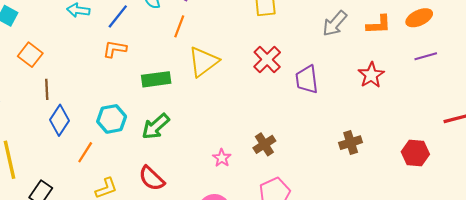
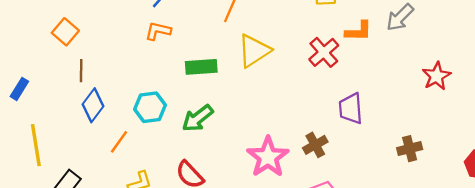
orange L-shape: (379, 25) -> (359, 31), moved
purple trapezoid: (307, 79) -> (351, 109), moved
pink star: (222, 158) -> (268, 157), size x2.0

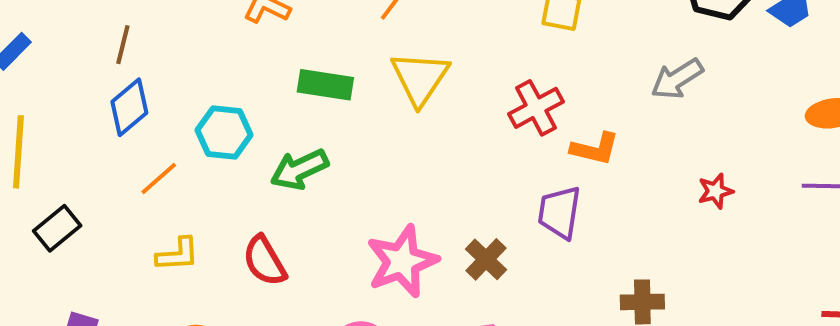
orange L-shape: (359, 31) -> (595, 149), moved
yellow triangle: (254, 51) -> (420, 78), turned -36
red star: (436, 76) -> (715, 191), size x0.7
brown cross: (315, 145) -> (486, 259), turned -30

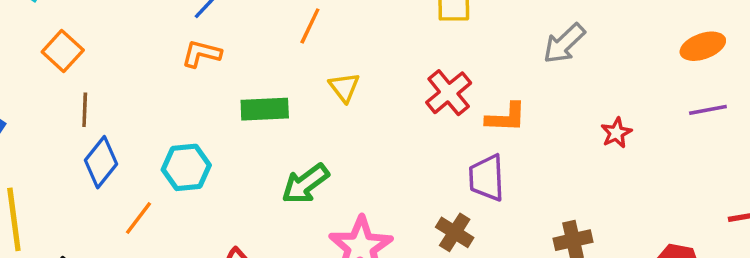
yellow triangle: (420, 78) -> (344, 87), size x0.6
green arrow: (299, 169) -> (305, 184), moved
brown cross: (486, 259) -> (455, 232), moved

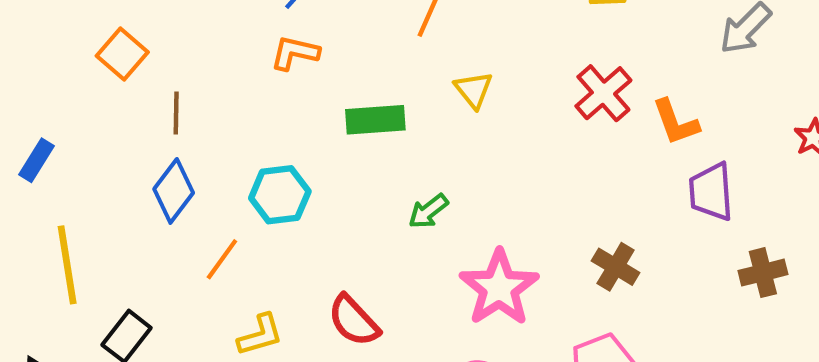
brown line: (85, 110) -> (176, 113), moved
orange L-shape: (506, 117) -> (676, 122), turned 69
purple trapezoid: (487, 178) -> (711, 192), moved
green arrow: (305, 184) -> (428, 211), size x0.7

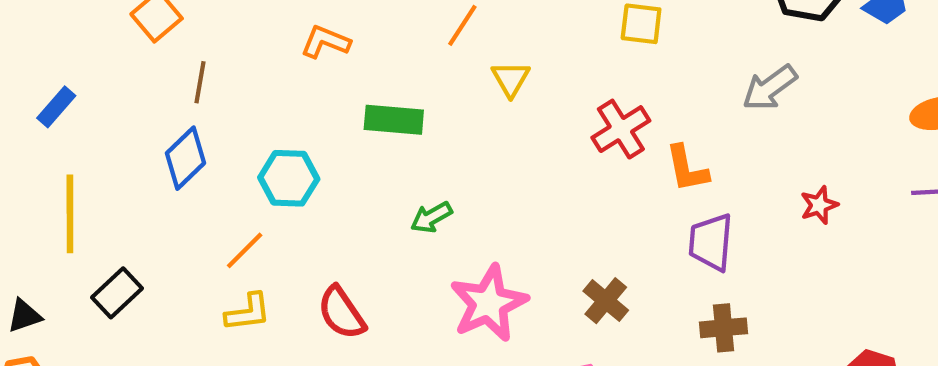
yellow triangle: (474, 90) -> (511, 79), moved
orange line: (222, 259) -> (245, 250), moved
brown cross: (763, 273) -> (724, 328), moved

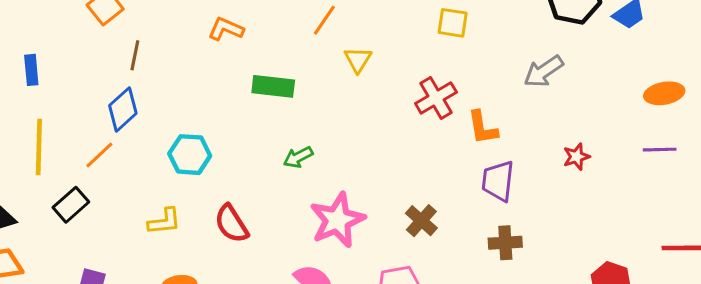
blue rectangle: (56, 107) -> (31, 70), turned -48
cyan hexagon: (289, 178) -> (190, 155), moved
orange line: (245, 250) -> (99, 155), moved

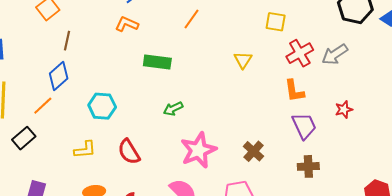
yellow triangle: (358, 60) -> (243, 60), moved
red cross: (436, 98) -> (300, 53), moved
red star: (576, 157) -> (344, 109), moved
purple trapezoid: (498, 181) -> (304, 126), turned 148

